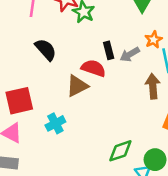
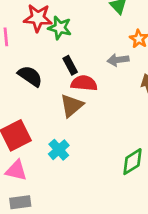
black rectangle: (109, 50) -> (70, 65), moved
gray arrow: (130, 54) -> (118, 60), turned 36

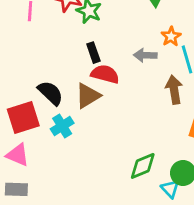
black semicircle: (30, 76) -> (50, 93), moved
cyan cross: (59, 150) -> (62, 126), moved

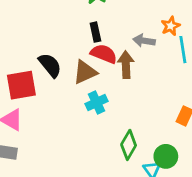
brown arrow: (174, 90) -> (126, 65), moved
cyan cross: (62, 126) -> (97, 103), moved
green diamond: (143, 166) -> (129, 145), turned -44

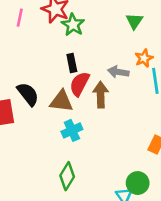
red semicircle: (104, 54) -> (80, 84), turned -85
brown triangle: (85, 72) -> (61, 101), turned 30
green diamond: (129, 145) -> (67, 176), moved

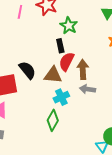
green star: (73, 25) -> (69, 26), moved
gray arrow: (118, 72) -> (88, 89), moved
green diamond: (67, 176) -> (53, 120), moved

